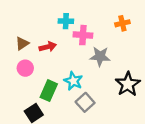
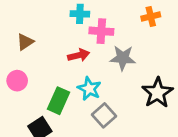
red arrow: (48, 47) -> (79, 55), moved
pink circle: (25, 68) -> (17, 81), moved

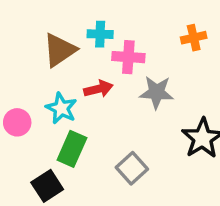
brown triangle: (25, 42) -> (60, 50), moved, size x1.5
cyan star: (89, 89) -> (61, 108), moved

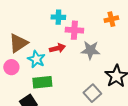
brown triangle: (60, 50) -> (18, 43), moved
green rectangle: (72, 149) -> (42, 82), turned 60
gray square: (132, 168) -> (92, 93), moved

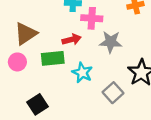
cyan star: (36, 59) -> (82, 73), moved
green rectangle: (42, 82) -> (53, 58), moved

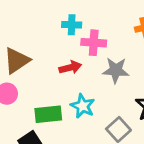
green rectangle: (53, 58) -> (48, 114), moved

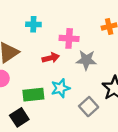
cyan cross: (72, 25) -> (33, 24), moved
cyan star: (83, 106) -> (60, 88), turned 30

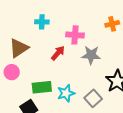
red arrow: (51, 58) -> (58, 53), turned -35
cyan star: (60, 88) -> (66, 93), moved

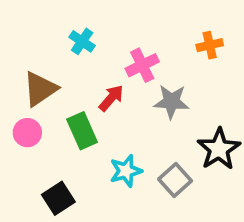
cyan cross: (42, 22) -> (82, 41), turned 32
pink cross: (75, 35) -> (142, 65), turned -30
green rectangle: (42, 87) -> (82, 131), moved, turned 72

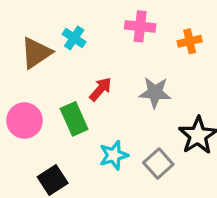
pink cross: (142, 65) -> (140, 26), moved, turned 32
brown triangle: (40, 89) -> (36, 53), moved
pink circle: (27, 133) -> (25, 121), size x1.4

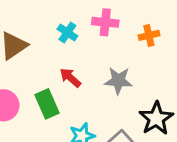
cyan cross: (74, 38) -> (67, 33), moved
red arrow: (100, 89) -> (70, 78), turned -90

